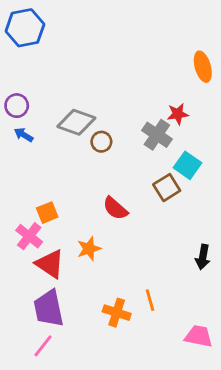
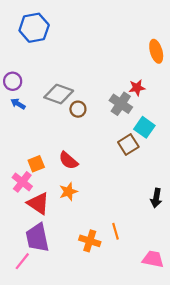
blue hexagon: (25, 28) -> (34, 28), moved
red semicircle: (115, 208) -> (68, 161), moved
pink line: (43, 346) -> (22, 261), moved

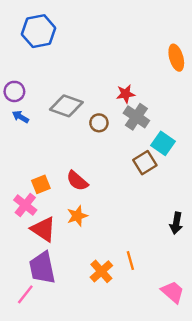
red star: (137, 88) -> (126, 94), moved
brown circle: (78, 109) -> (99, 123), moved
orange cross: (90, 241) -> (101, 271), turned 30
pink trapezoid: (153, 259) -> (173, 292), turned 30

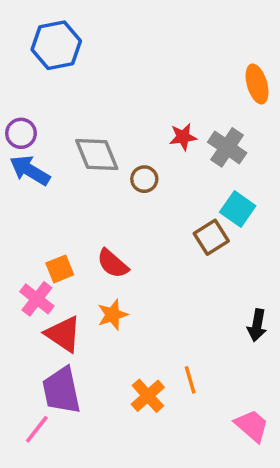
gray diamond: (66, 106) -> (97, 154), turned 48
blue arrow: (20, 117) -> (30, 170), size x1.6
gray cross: (136, 117) -> (227, 147), moved

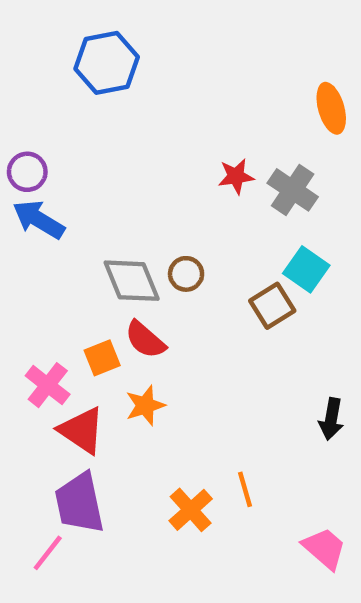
blue hexagon: (56, 45) -> (107, 63), moved
gray diamond: (97, 154) -> (132, 281), moved
brown circle: (144, 179) -> (186, 274), moved
orange square: (60, 269) -> (102, 358), moved

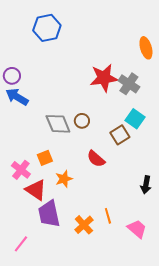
red star: (236, 176) -> (104, 78), size x1.8
red semicircle: (145, 340) -> (96, 159), moved
purple trapezoid: (79, 503) -> (49, 214), moved
pink trapezoid: (324, 548) -> (137, 229), moved

